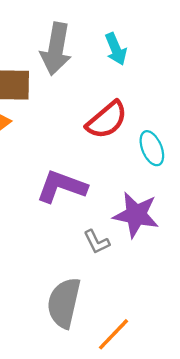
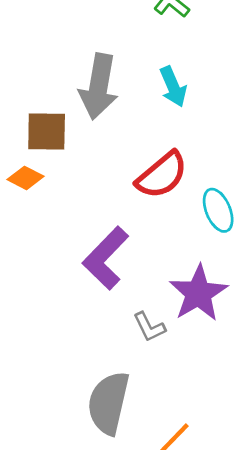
purple L-shape: (62, 187) -> (106, 258), turned -66
purple star: (136, 215) -> (198, 293), turned 30

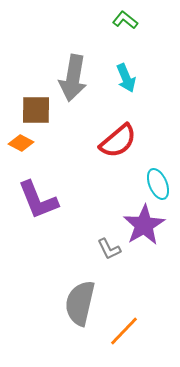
cyan ellipse: (218, 210) -> (158, 184), moved
purple L-shape: (106, 258) -> (38, 200), moved, turned -66

